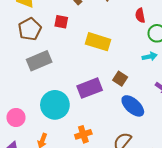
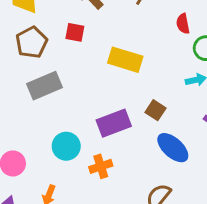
cyan circle: (55, 105) -> (66, 146), size x0.7
orange cross: (83, 134) -> (101, 166), moved

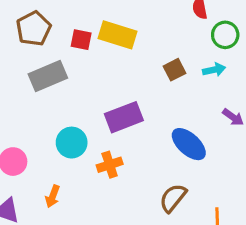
red square: (75, 32) -> (81, 40), moved
yellow rectangle: (125, 60) -> (118, 35), moved
brown square: (156, 110) -> (175, 70), moved, turned 30

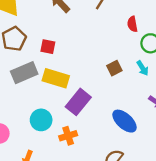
yellow rectangle: (118, 35) -> (56, 78), moved
cyan arrow: (214, 70) -> (143, 68), turned 70
purple rectangle: (124, 117) -> (78, 102), turned -30

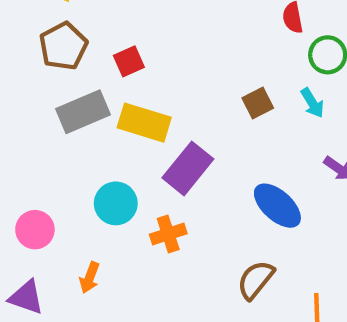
red square: (48, 47) -> (129, 61), turned -35

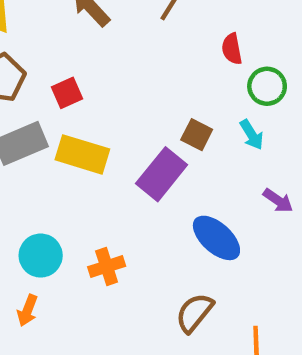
brown square: (258, 103) -> (197, 135), turned -36
purple rectangle: (188, 168) -> (162, 174), moved
cyan circle: (116, 203) -> (41, 256), moved

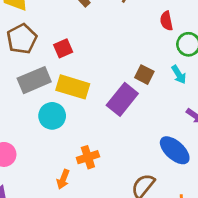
blue ellipse: (216, 238) -> (175, 150), moved
cyan circle: (41, 256) -> (52, 116), moved
orange arrow: (27, 310) -> (63, 179), moved

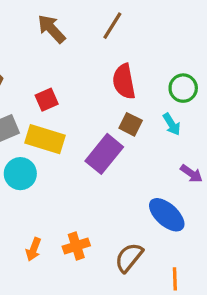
red semicircle: (166, 21) -> (124, 82), moved, size x1.5
red square: (63, 48) -> (47, 100), moved
orange cross: (88, 157) -> (76, 246), moved

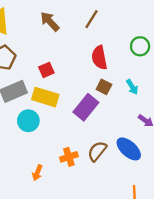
green circle: (183, 88) -> (140, 46), moved
orange cross: (76, 246) -> (69, 157), moved
brown semicircle: (129, 258) -> (97, 151), moved

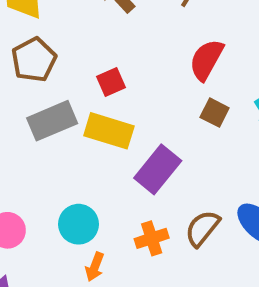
red semicircle: (99, 58) -> (206, 60), turned 40
purple rectangle: (86, 107) -> (158, 169), moved
cyan circle: (28, 121) -> (79, 224), moved

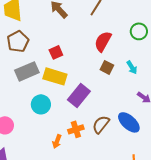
cyan circle: (79, 224) -> (41, 104), moved
orange arrow: (95, 267) -> (57, 141), moved

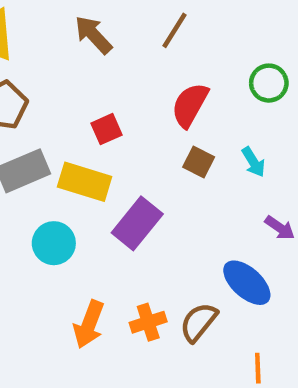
red square: (56, 52) -> (106, 129), moved
brown semicircle: (101, 124) -> (199, 322), moved
orange cross: (76, 129) -> (148, 322), moved
orange arrow: (57, 141) -> (89, 324), size x1.5

